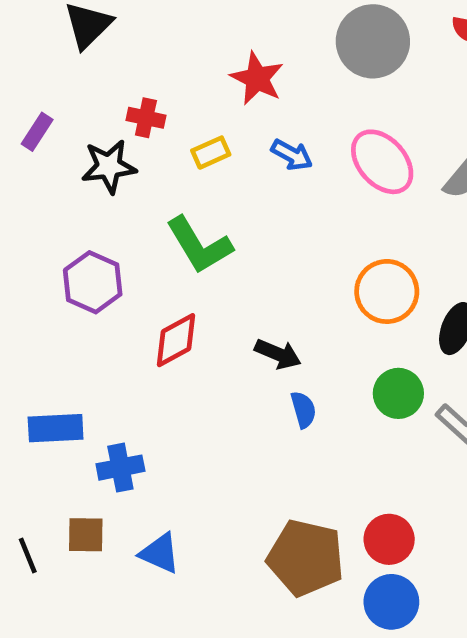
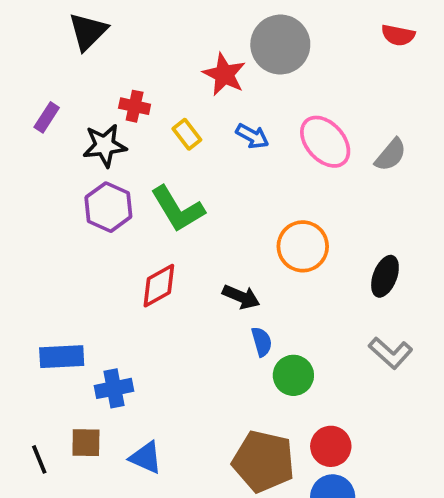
gray circle: (373, 41) -> (280, 45), moved
yellow rectangle: (211, 153) -> (187, 134), turned 76
purple hexagon: (93, 282) -> (108, 207), moved
orange circle: (387, 291) -> (303, 246), moved
green circle: (398, 393) -> (293, 375), moved

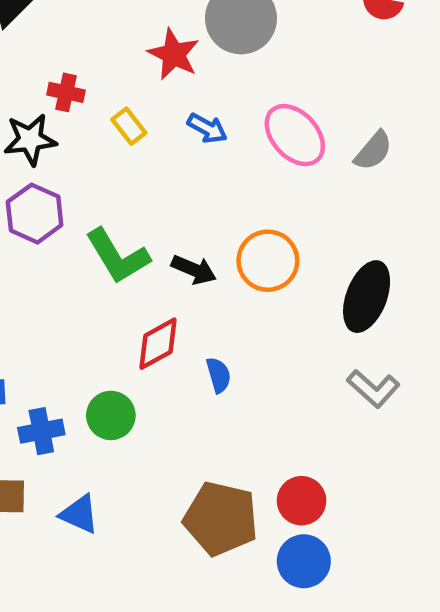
green L-shape: (178, 209) -> (118, 256), moved
black ellipse: (385, 276) -> (367, 297), size x1.4
red diamond: (159, 286) -> (158, 344), moved
black arrow: (241, 297) -> (194, 270), moved
green circle: (293, 375) -> (111, 415), moved

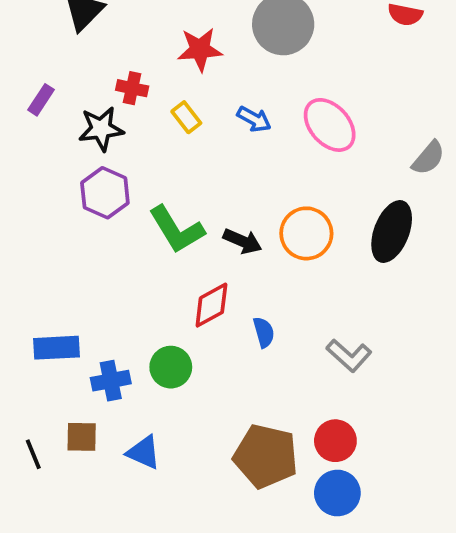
red star: (174, 54) -> (200, 49), moved, turned -30
gray semicircle: (373, 151) -> (428, 158), moved
black ellipse: (367, 297) -> (392, 231), moved
gray L-shape: (373, 389) -> (349, 355), moved

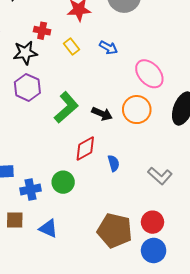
pink ellipse: (330, 125) -> (149, 74), moved
green L-shape: (177, 230) -> (66, 107), turned -100

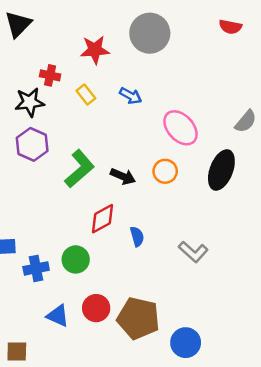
orange circle: (137, 110) -> (165, 171), size x0.7
brown square: (15, 220) -> (17, 352), moved
red circle: (153, 222) -> (96, 308), moved

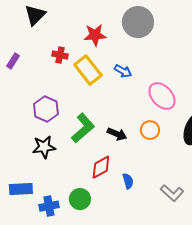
yellow rectangle: (86, 95) -> (88, 70), size x1.8
black star: (30, 102) -> (44, 147), moved

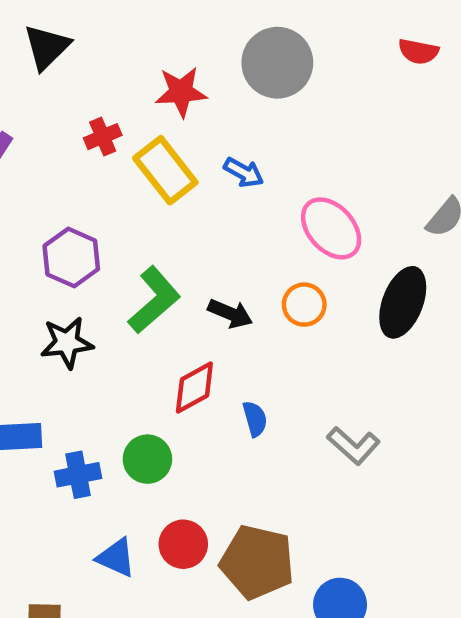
red cross: (60, 55) -> (103, 137), turned -35

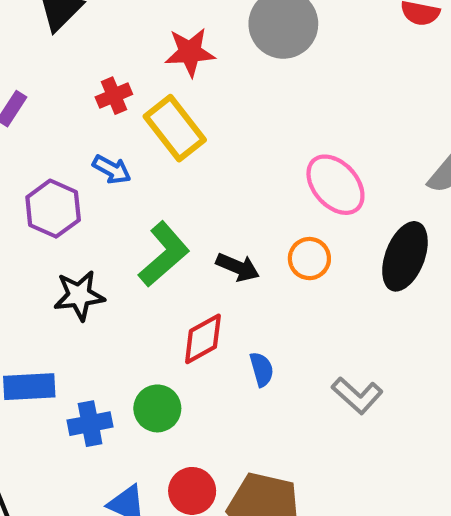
blue arrow: (244, 172) -> (112, 169), moved
purple hexagon: (71, 258) -> (53, 209), moved

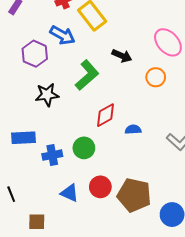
blue arrow: (112, 169) -> (62, 35), size x1.4
black arrow: (238, 267) -> (122, 56), moved
blue semicircle: (262, 369) -> (133, 129), turned -77

